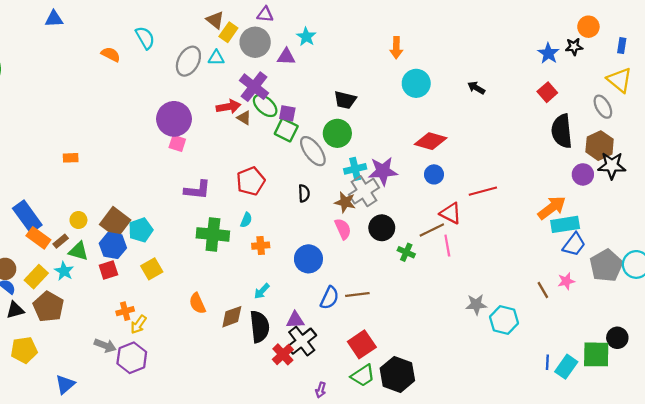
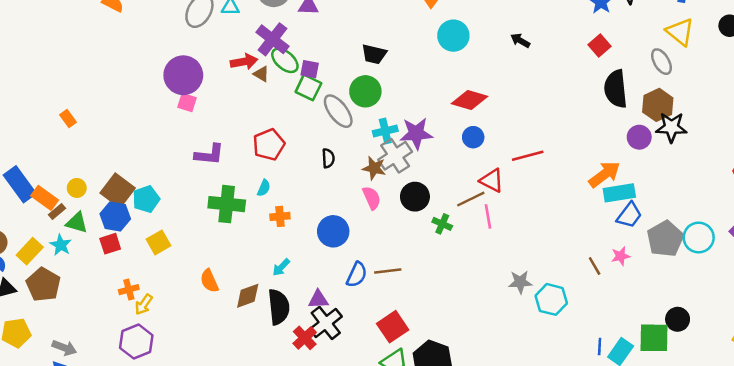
orange rectangle: (71, 158) -> (68, 119), turned 56
orange rectangle: (38, 238) -> (45, 198), moved
gray arrow: (105, 346) -> (64, 348), moved

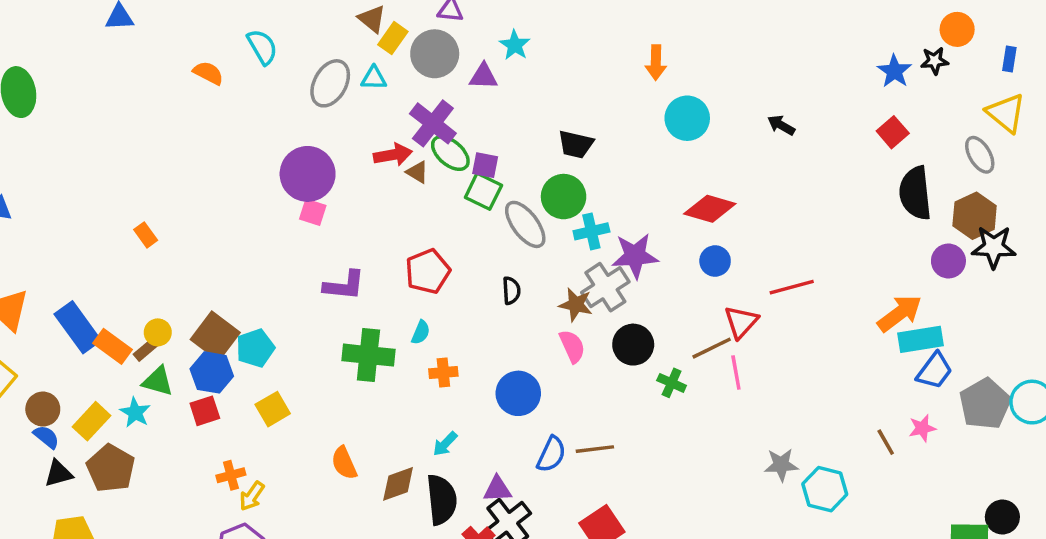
cyan cross: (385, 131) -> (591, 231), moved
red triangle: (492, 181) -> (741, 322), turned 45
brown rectangle: (57, 211) -> (146, 350), moved

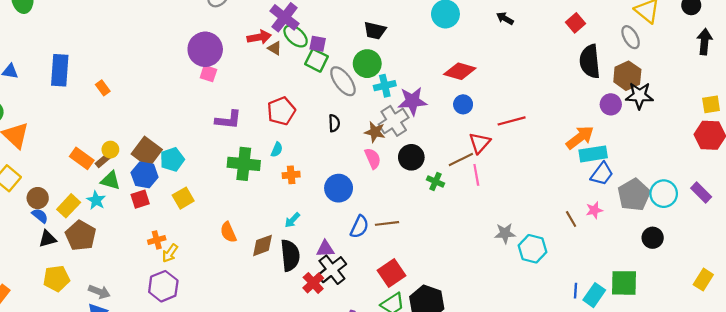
blue rectangle: (78, 327) -> (60, 70), moved, turned 40
black circle: (1002, 517) -> (653, 238), moved

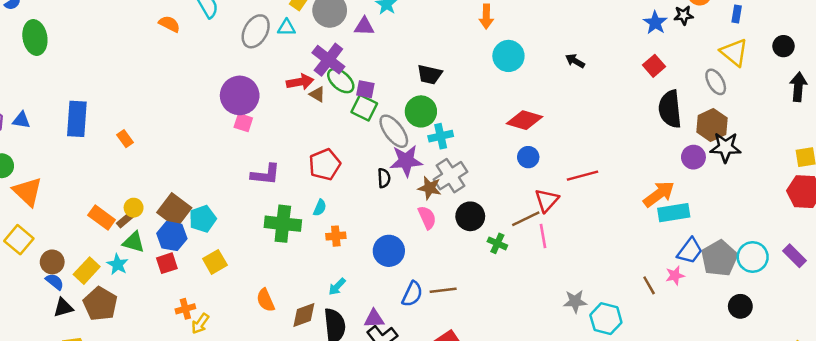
purple star: (412, 101) -> (406, 161), moved
blue trapezoid: (602, 174) -> (690, 251), moved

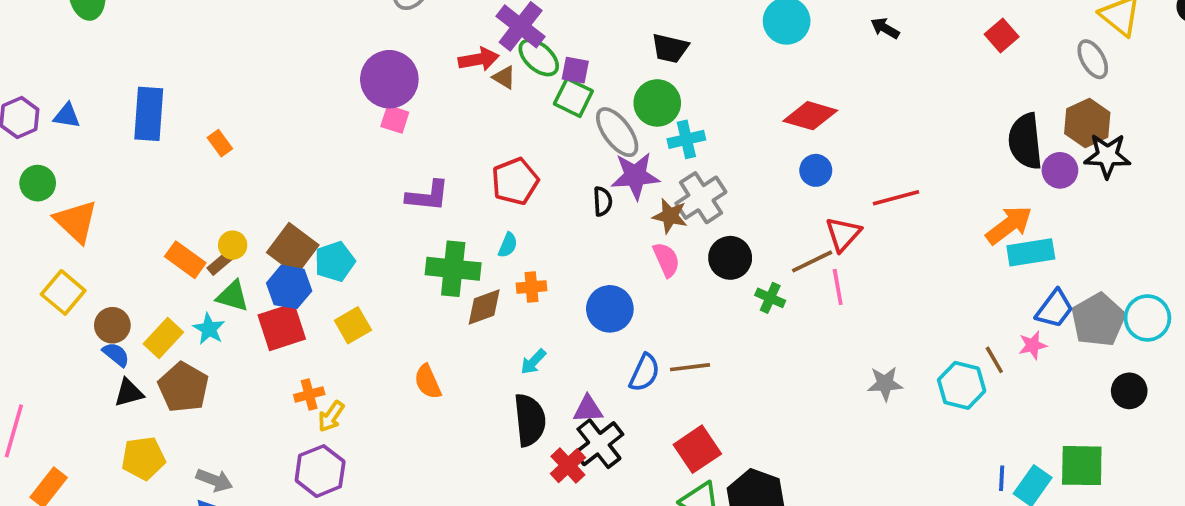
black semicircle: (670, 109) -> (1025, 141), moved
red square: (167, 263) -> (282, 327), size x1.5
brown diamond: (304, 315) -> (484, 307), moved
cyan hexagon: (606, 319) -> (962, 385), moved

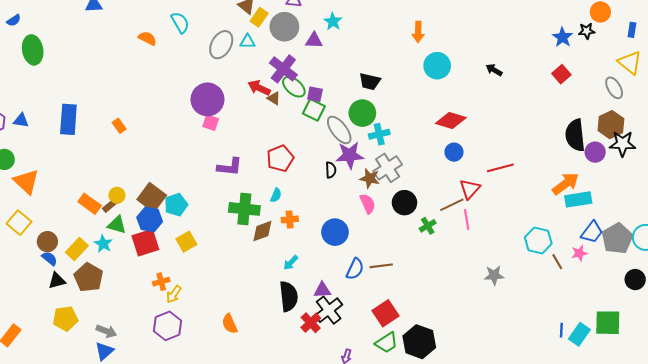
red arrow: (479, 59) -> (259, 88), turned -145
orange rectangle: (220, 143) -> (119, 126), moved
green cross: (770, 298) -> (428, 226), turned 35
orange semicircle: (428, 382) -> (230, 324), moved
cyan hexagon: (962, 385) -> (538, 241), moved

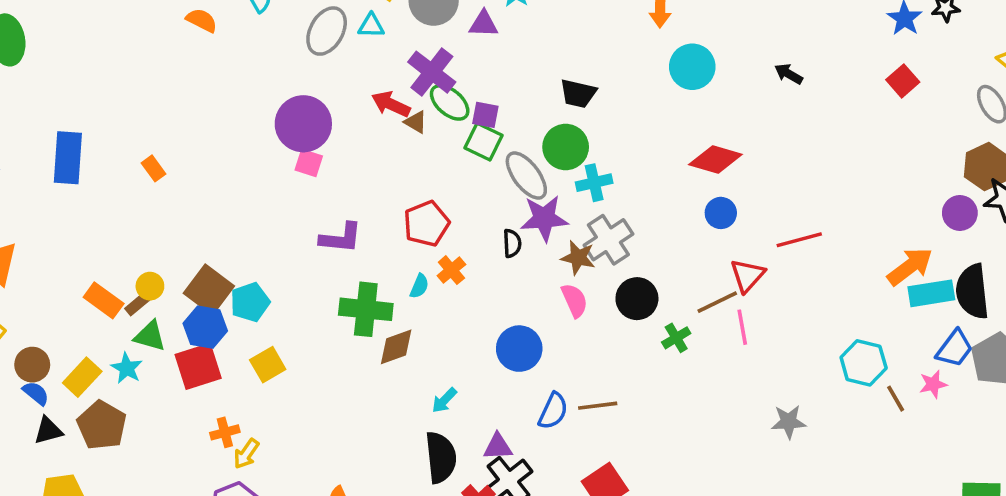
black semicircle: (575, 135) -> (972, 291), moved
orange cross: (290, 219) -> (451, 270), moved, turned -35

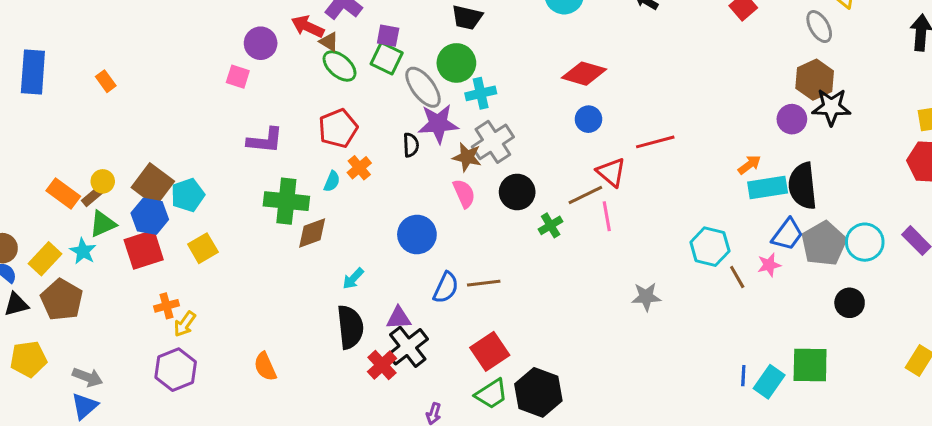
green ellipse: (450, 102) -> (340, 66), moved
purple circle: (303, 124) -> (261, 43), moved, size x0.7
orange arrow: (910, 266) -> (749, 165), size x0.6
red triangle: (748, 275) -> (611, 172), turned -32
green triangle: (150, 336) -> (103, 224), turned -40

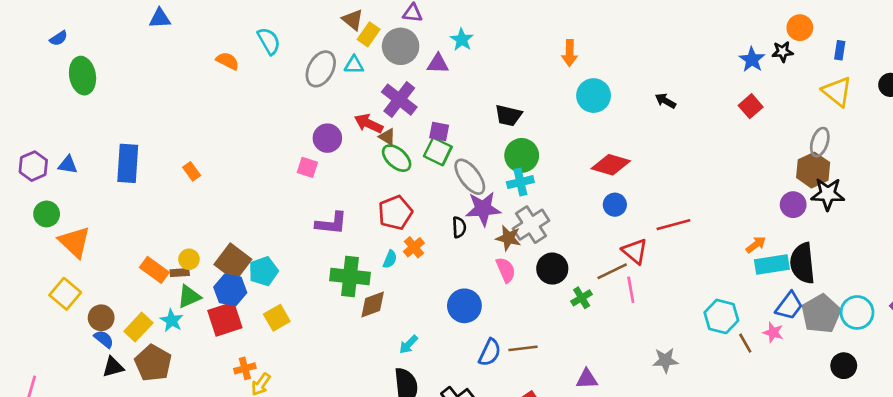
gray ellipse: (819, 27) -> (820, 142), moved, turned 48
green circle: (456, 63) -> (522, 155), moved
brown rectangle: (92, 197) -> (180, 273), turned 36
pink star: (769, 265) -> (773, 332), turned 30
purple triangle: (399, 318) -> (587, 379), moved

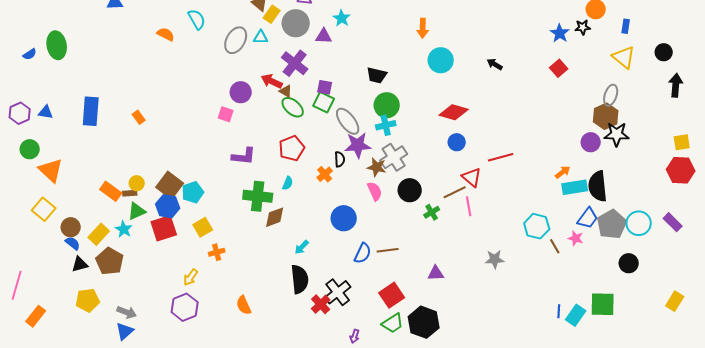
blue semicircle: (59, 38) -> (30, 54), moved
orange cross: (414, 247) -> (325, 174), moved
orange cross: (245, 368) -> (217, 252), moved

